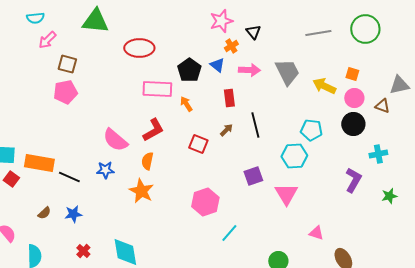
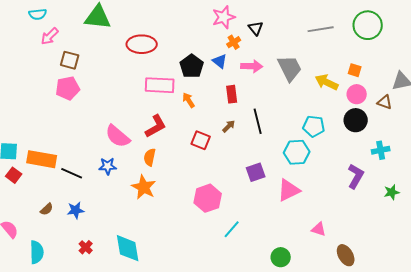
pink triangle: (286, 194) -> (289, 190), turned 35

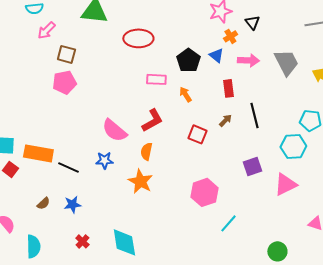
pink rectangle: (160, 85) -> (156, 79), size x0.7

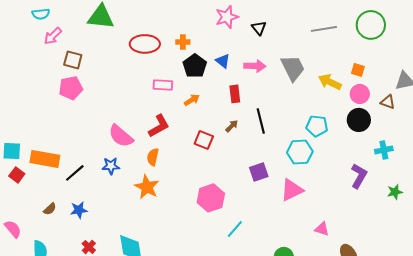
orange cross: (230, 36) -> (183, 42), moved, turned 32
orange arrow: (185, 94) -> (192, 100), turned 91
black line: (68, 167) -> (75, 173), turned -65

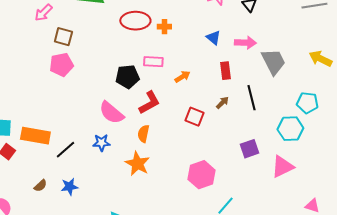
orange cross: (183, 42) -> (164, 27), moved
black pentagon: (195, 66) -> (127, 77), moved, turned 30
gray trapezoid: (293, 68) -> (273, 62), moved

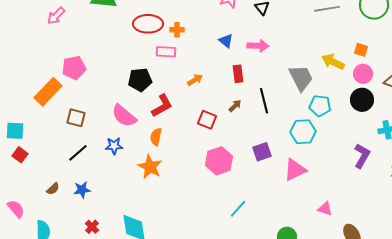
brown square: (63, 37) -> (76, 118), moved
pink rectangle: (153, 62) -> (166, 52), moved
gray trapezoid: (273, 62) -> (301, 78), moved
orange rectangle: (35, 136) -> (48, 92), moved, turned -56
pink hexagon: (201, 175) -> (219, 161), moved

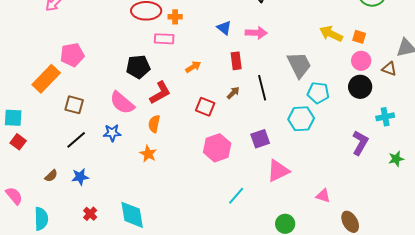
yellow arrow: (333, 62) -> (331, 34), moved
orange star: (150, 167) -> (148, 154), size x0.7
pink triangle: (295, 170) -> (278, 171), moved

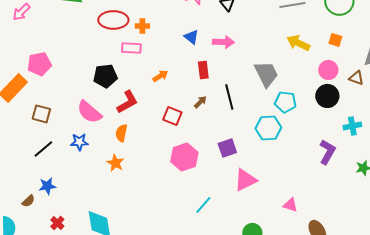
orange square: (359, 37) -> (335, 40), moved
brown semicircle: (51, 176) -> (28, 201), moved

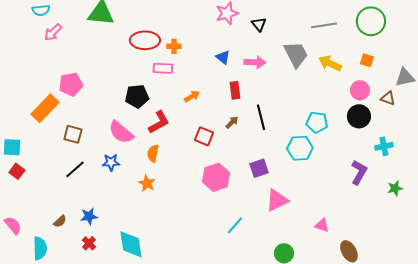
gray trapezoid: (266, 74) -> (296, 54), moved
blue star: (47, 186) -> (89, 216), moved

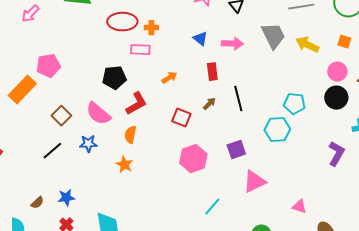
brown square: (73, 134) -> (61, 116), moved, turned 30

